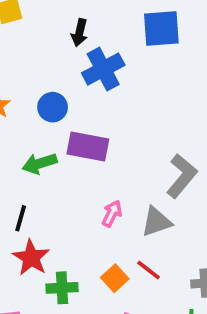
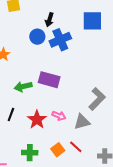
blue circle: (53, 107) -> (37, 37), moved
pink arrow: (112, 214) -> (59, 116), turned 80
red star: (31, 258) -> (37, 120), moved

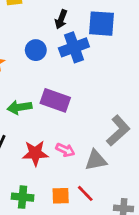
blue square: (92, 21) -> (101, 24), moved
blue circle: (37, 37) -> (36, 50), moved
red star: (37, 120) -> (35, 153), turned 30
orange square: (58, 150) -> (61, 196), turned 32

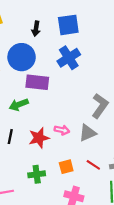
blue cross: (74, 47) -> (69, 58), moved
blue circle: (36, 50) -> (22, 57), size x1.6
purple rectangle: (55, 100) -> (37, 82), moved
red line: (85, 193) -> (93, 165), moved

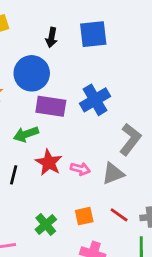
blue cross: (69, 58) -> (95, 100), moved
red star: (39, 138) -> (49, 163), moved, turned -30
green cross: (37, 174) -> (46, 225), turned -35

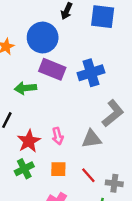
red star: (49, 163) -> (29, 141), moved
pink arrow: (80, 169) -> (58, 136), moved, turned 49

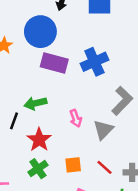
green arrow: (25, 88) -> (35, 103), moved
pink arrow: (58, 136) -> (76, 118), moved
gray triangle: (92, 139) -> (103, 130), turned -30

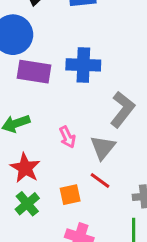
blue cross: (94, 62) -> (83, 65), turned 32
red line: (105, 167) -> (100, 181), moved

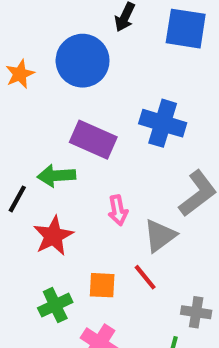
purple rectangle: (34, 72) -> (93, 140), moved
green cross: (27, 204) -> (55, 305), moved

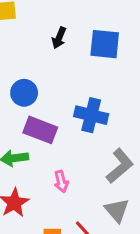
blue circle: (83, 61) -> (24, 93), moved, size x0.7
gray triangle: (160, 236) -> (117, 210), moved, turned -32

